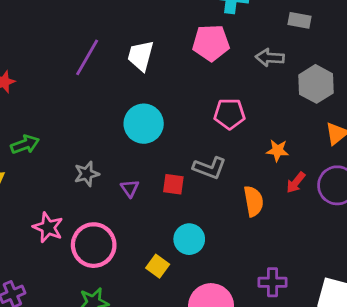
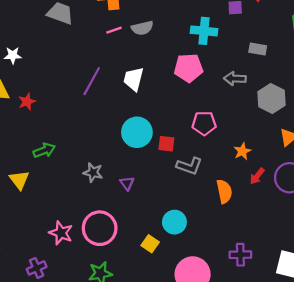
orange star: (277, 150) -> (242, 151), turned -30
gray star: (87, 174) -> (93, 172), turned 30
red square: (173, 184) -> (166, 144), moved
pink star: (48, 227) -> (61, 233), moved

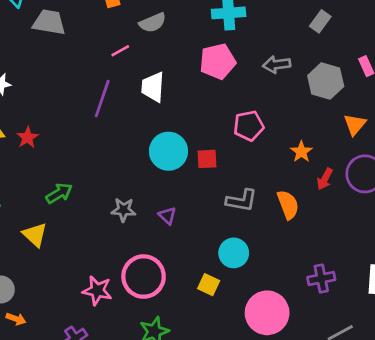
pink line: (114, 30) -> (120, 51), moved
gray rectangle: (258, 49) -> (320, 21), moved, turned -54
gray L-shape: (189, 166) -> (241, 200), moved

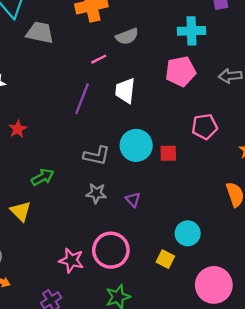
gray L-shape: (241, 200) -> (97, 156), moved

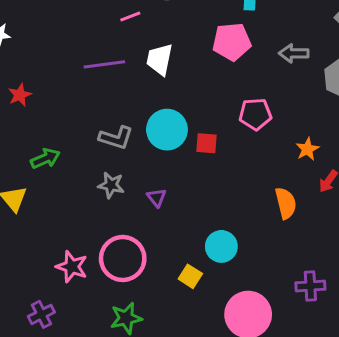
purple line: (82, 99) -> (104, 64), turned 56

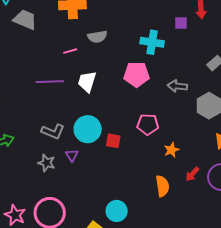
orange star: (307, 149) -> (171, 150), moved
purple triangle: (157, 198) -> (72, 155), moved

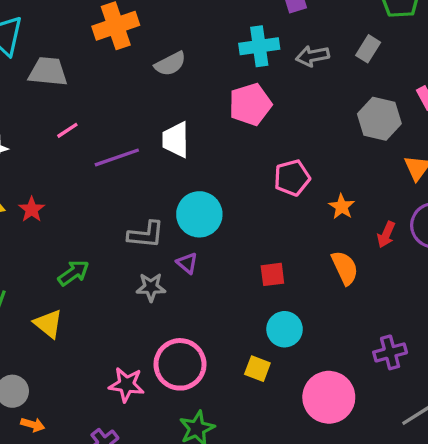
pink line: (70, 51) -> (67, 130), moved
gray arrow: (177, 86) -> (313, 56), moved
red square: (113, 141) -> (272, 274), moved

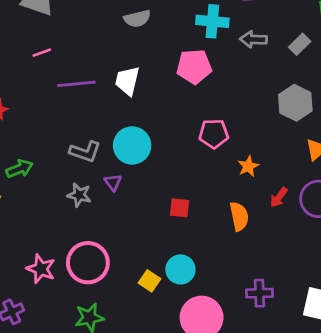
cyan circle: (285, 329) -> (180, 269), moved

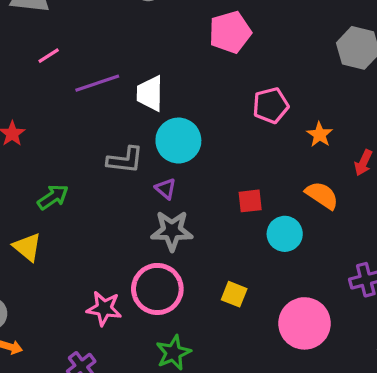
white trapezoid: (127, 81) -> (150, 94), moved
gray star: (79, 195) -> (172, 231), moved, size x1.4
orange semicircle: (239, 216) -> (322, 195), turned -32
cyan circle: (180, 269) -> (285, 234), moved

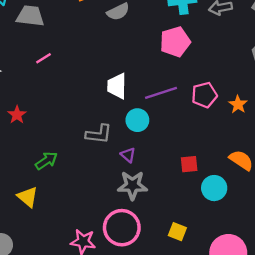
purple line: (97, 83) -> (161, 93), moved
orange star: (320, 135) -> (238, 104), moved
cyan circle: (178, 141) -> (137, 120), size x0.7

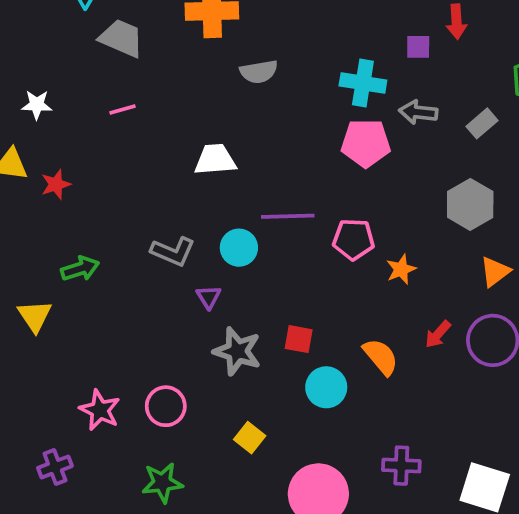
pink pentagon: (175, 42) -> (366, 143), moved
white trapezoid: (117, 86) -> (215, 160), moved, turned 68
gray star: (132, 185) -> (237, 351), moved
pink circle: (122, 228) -> (166, 406), size x0.7

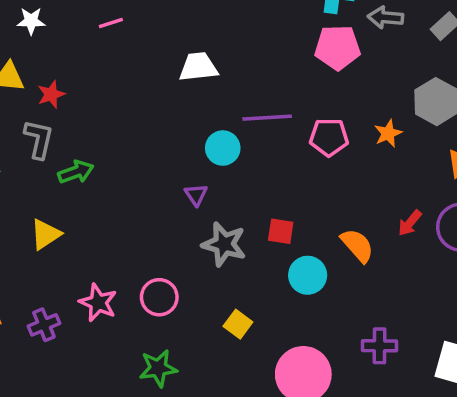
gray L-shape: (173, 251) -> (39, 139), moved, turned -99
orange star: (401, 269) -> (388, 133), moved
yellow triangle: (35, 316) -> (46, 234), moved, turned 32
purple cross: (55, 467) -> (44, 325), moved

